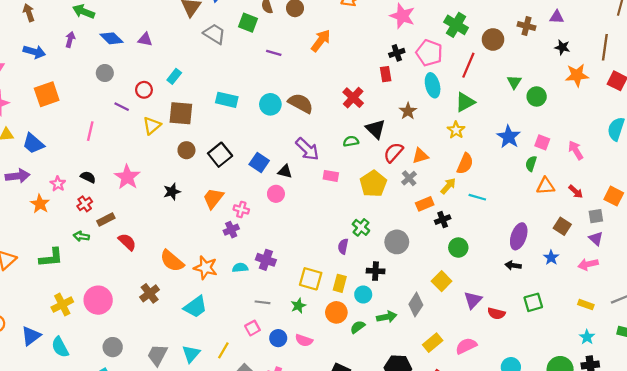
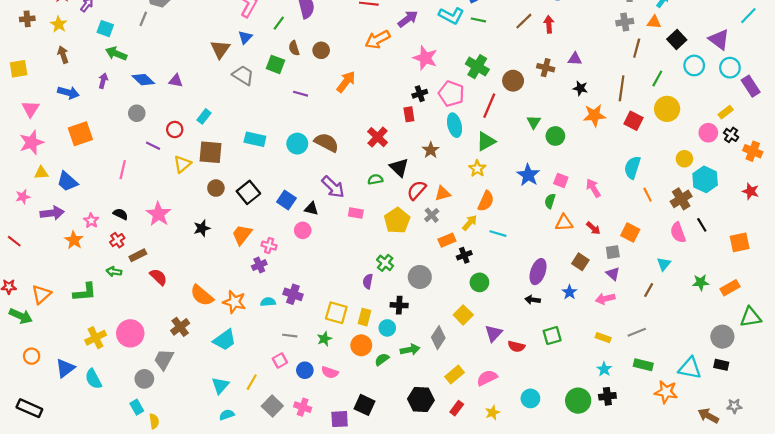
gray trapezoid: (157, 355) -> (164, 359), moved

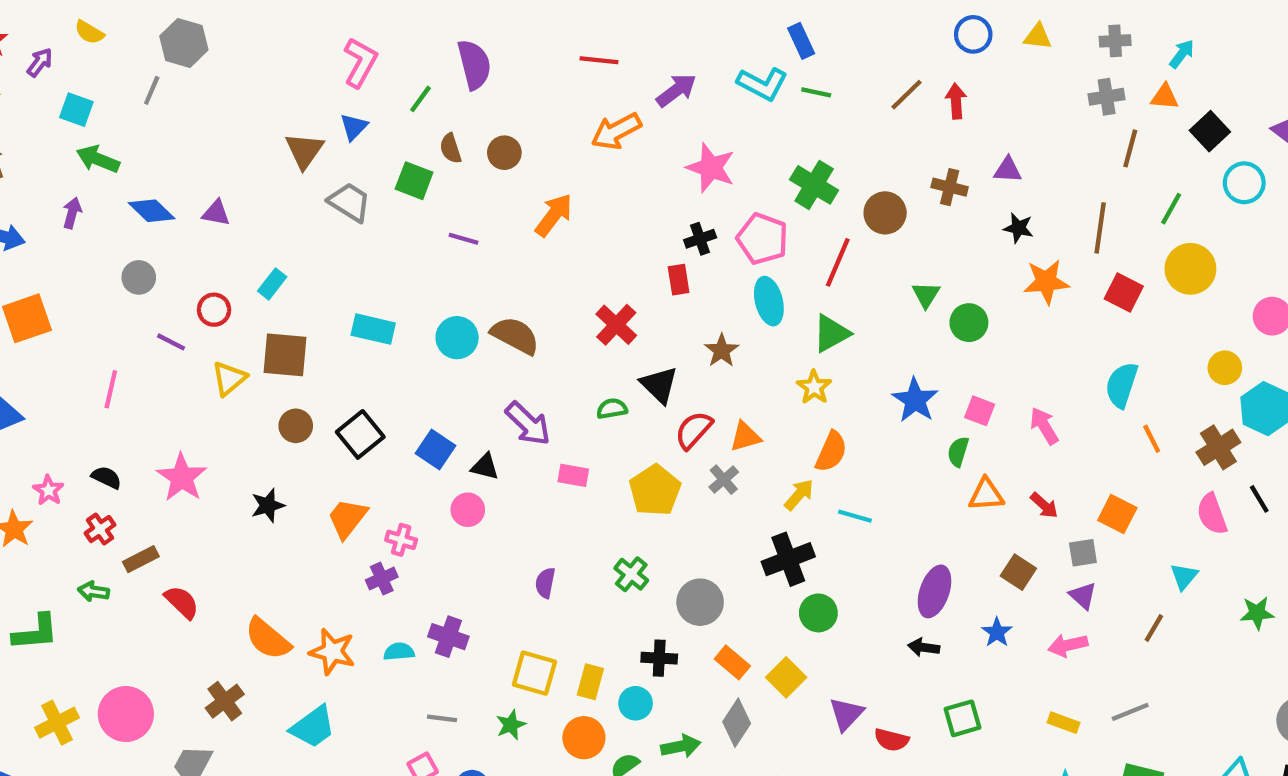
orange rectangle: (447, 240) -> (732, 662), moved, turned 63
black cross: (464, 255) -> (788, 559), size x1.6
purple semicircle: (368, 281) -> (545, 583), moved

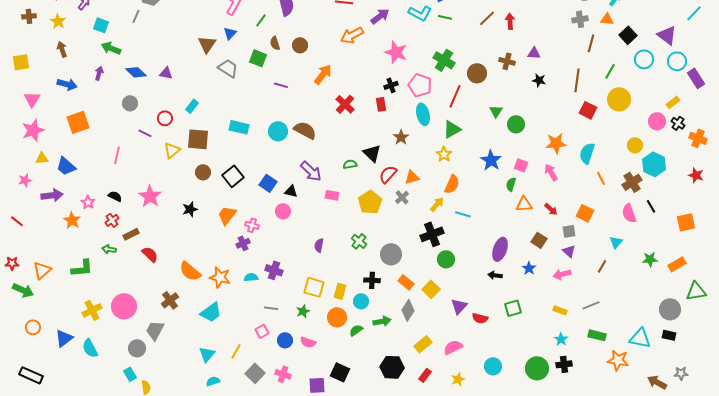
orange star: (1046, 282) -> (556, 143), moved
red cross: (616, 325) -> (345, 104), moved

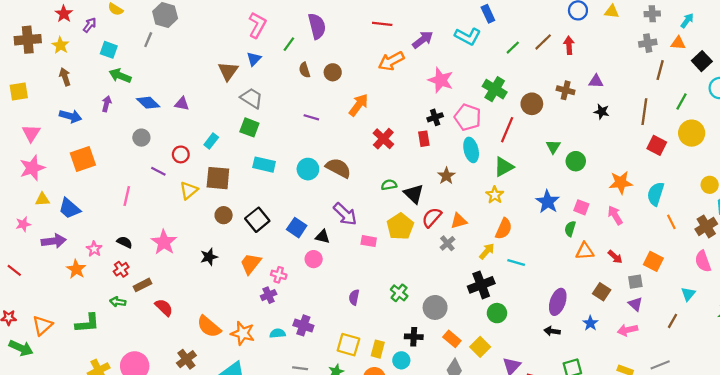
brown cross: (29, 16) -> (28, 40), size x1.6
green line: (445, 17) -> (513, 48), moved, turned -56
green square: (258, 58) -> (249, 127), moved
green semicircle: (350, 164) -> (389, 185), moved
yellow pentagon: (370, 202) -> (400, 226), moved

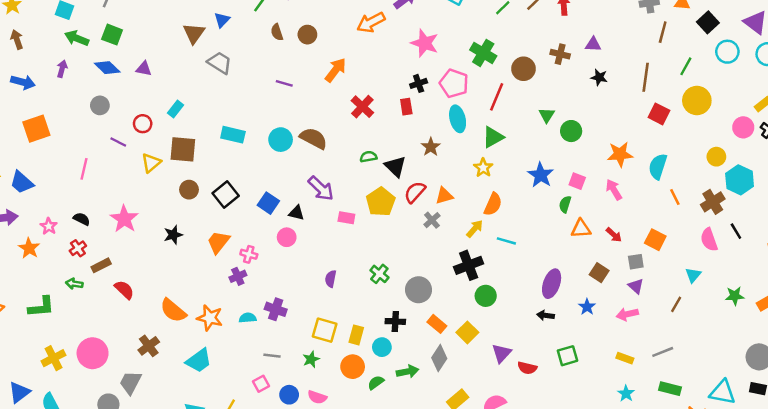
green square: (249, 127) -> (112, 35), moved

